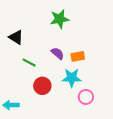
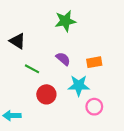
orange rectangle: (78, 56) -> (94, 62), moved

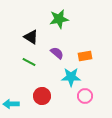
black triangle: (18, 41) -> (31, 37), moved
red circle: (46, 94) -> (42, 96), moved

